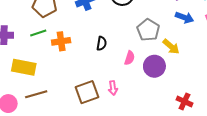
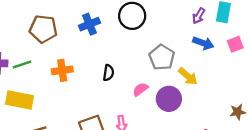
green line: (38, 33) -> (22, 64), moved
pink semicircle: (130, 58) -> (140, 89), turned -144

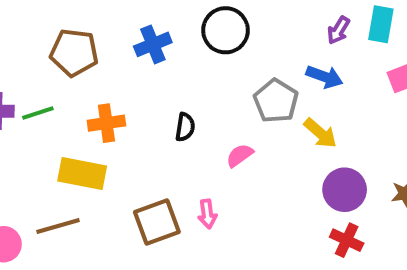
blue arrow: (203, 43) -> (324, 77), moved
purple circle: (169, 99) -> (345, 190), moved
yellow rectangle: (20, 100) -> (82, 174), moved

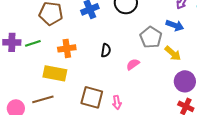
pink arrow: (207, 214) -> (117, 102), moved
brown square: (157, 222) -> (92, 97), turned 35

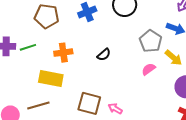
black semicircle: (106, 50) -> (104, 55), turned 40
pink semicircle: (133, 64) -> (149, 69), moved
pink arrow: (117, 102) -> (115, 109), turned 128

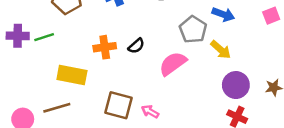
orange cross: (63, 53) -> (105, 47), moved
pink semicircle: (149, 69) -> (173, 64), moved, size x1.6

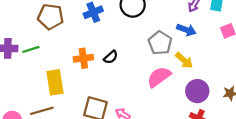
pink semicircle: (173, 64) -> (159, 77), moved
yellow rectangle: (72, 75) -> (55, 82), turned 70

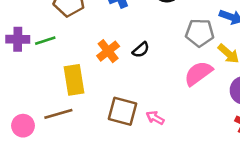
gray pentagon: (160, 43) -> (200, 33), turned -30
orange cross: (83, 58) -> (108, 51), turned -30

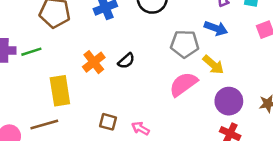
brown square: (122, 111) -> (108, 122), size x0.6

